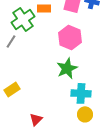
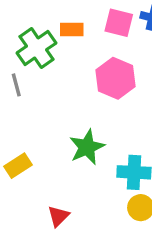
gray line: (11, 41) -> (16, 85), turned -48
green star: (67, 68) -> (87, 147), moved

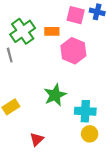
orange rectangle: (72, 29) -> (52, 31), moved

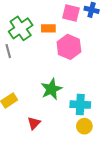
red triangle: (37, 139) -> (34, 123), moved

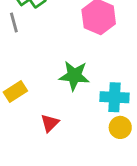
green star: (51, 89) -> (74, 76), turned 30

